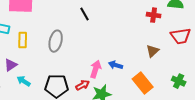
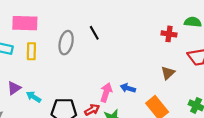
yellow rectangle: (23, 40) -> (31, 51), moved
gray ellipse: (56, 41) -> (66, 43), moved
cyan arrow: (24, 81) -> (34, 97), moved

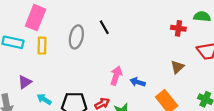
pink rectangle: (25, 23) -> (36, 18), turned -70
pink arrow: (106, 92) -> (116, 76), moved
cyan arrow: (34, 97) -> (44, 99), moved

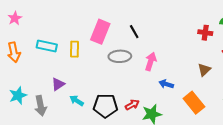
pink rectangle: (36, 18) -> (100, 32), moved
gray ellipse: (76, 37) -> (120, 56), moved, turned 75
pink arrow: (116, 76) -> (151, 61), moved

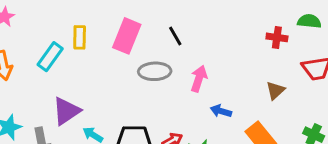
cyan rectangle: (47, 46) -> (50, 57), turned -66
yellow rectangle: (75, 49) -> (80, 37), moved
purple triangle: (58, 84) -> (66, 111), size x1.5

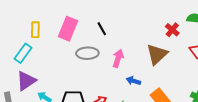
red cross: (277, 37) -> (172, 30), turned 32
cyan rectangle: (50, 57) -> (23, 53), moved
brown triangle: (275, 90) -> (157, 54), moved, size x1.6

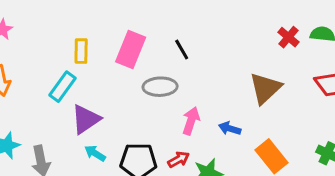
red cross: (172, 30) -> (289, 37), moved
pink arrow: (118, 58) -> (191, 121), moved
purple triangle: (26, 81) -> (86, 119), moved

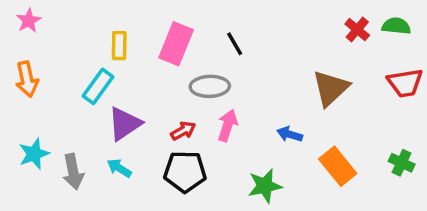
pink arrow: (191, 121) -> (228, 125), moved
cyan arrow: (95, 153) -> (119, 168), moved
red arrow: (179, 159) -> (183, 131), moved

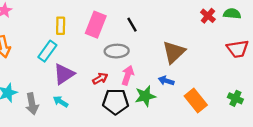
brown triangle: (331, 88) -> (174, 52), moved
black pentagon: (185, 172) -> (116, 102), moved
green star: (265, 186) -> (145, 96), moved

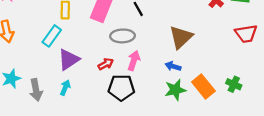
green star: (145, 96) -> (175, 90), moved
green cross: (235, 98) -> (234, 84), moved
cyan arrow: (61, 102) -> (65, 88), turned 80

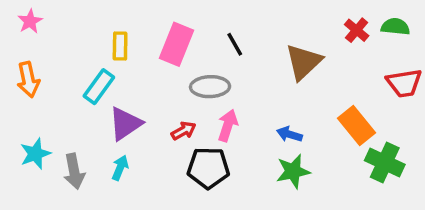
brown triangle: (181, 37) -> (304, 62), moved
green cross: (234, 84) -> (385, 163), size x1.5
orange rectangle: (203, 87) -> (357, 125), moved

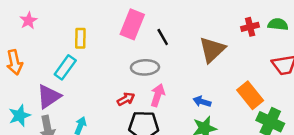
pink star: (30, 21) -> (28, 21), moved
red cross: (357, 30) -> (250, 27), turned 36
pink rectangle: (177, 44) -> (132, 24), moved
purple triangle: (125, 124) -> (49, 97), moved

